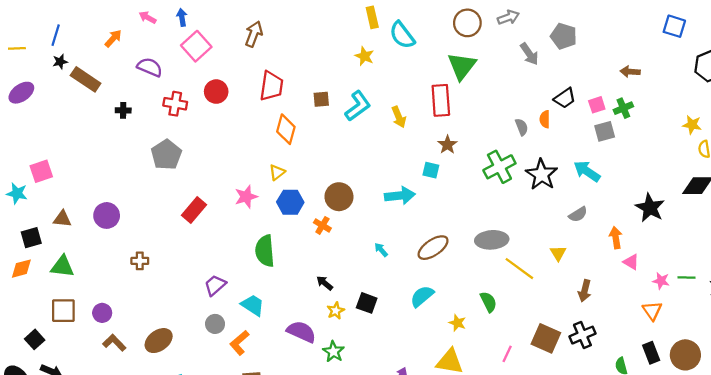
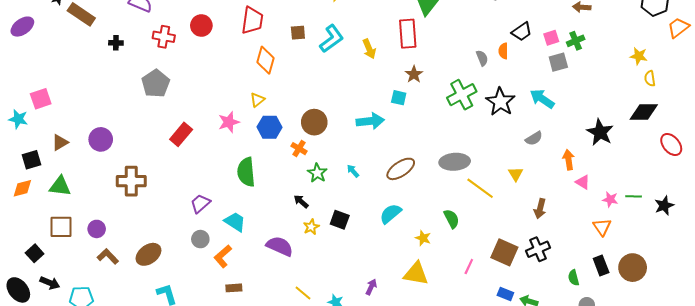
brown triangle: (62, 219) -> (60, 142), turned -36
brown cross: (140, 261) -> (131, 181), size x1.8
green star: (333, 352) -> (317, 173), moved

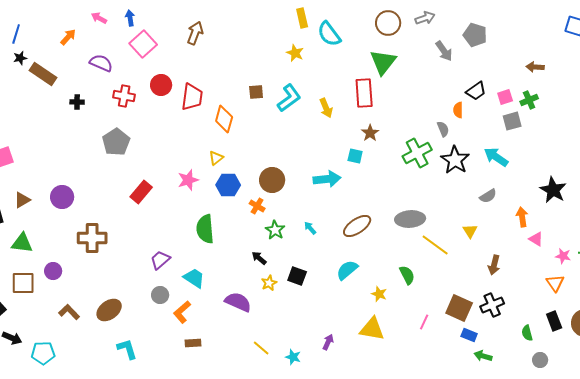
red trapezoid: (252, 20) -> (192, 97), moved
gray semicircle: (482, 58) -> (443, 129), moved
purple circle: (97, 229) -> (53, 271), moved
blue rectangle: (505, 294) -> (469, 335), moved

